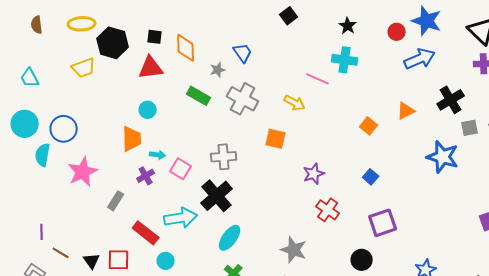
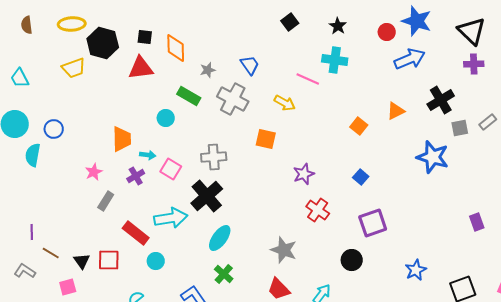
black square: (289, 16) -> (290, 22), moved
blue trapezoid: (243, 53) -> (250, 65), moved
cyan circle: (148, 110) -> (166, 118), moved
blue circle: (64, 129) -> (54, 129), size x0.7
pink star: (83, 172) -> (94, 172), moved, size x0.6

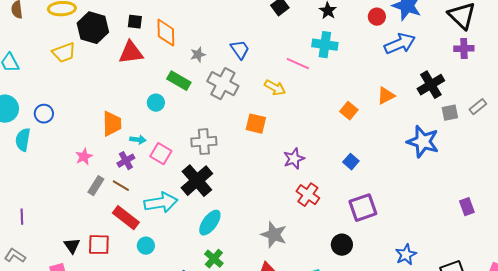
brown line: (51, 253) -> (121, 186), moved

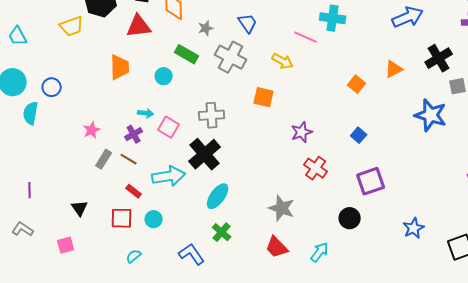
orange trapezoid: (112, 124) -> (120, 67), moved
red rectangle: (126, 218) -> (134, 191), size x0.6
red square: (99, 245) -> (122, 218), moved
black triangle: (72, 246) -> (80, 208), moved

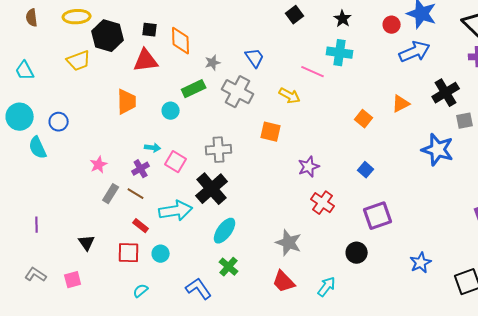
green rectangle: (187, 54) -> (194, 89), turned -55
cyan semicircle: (31, 113) -> (38, 148), turned -35
gray L-shape: (23, 229) -> (36, 275), moved

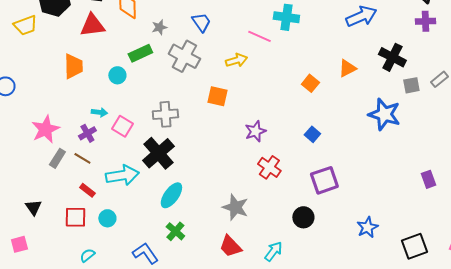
black cross: (446, 93) -> (392, 57), turned -32
yellow arrow: (290, 96) -> (236, 60), turned -45
pink star: (99, 165) -> (45, 129), size x1.6

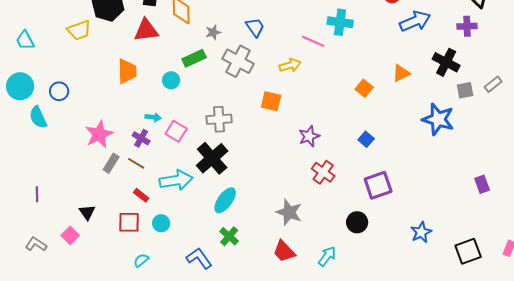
purple cross: (425, 21) -> (467, 26), moved
purple cross: (87, 133) -> (141, 138), turned -30
pink square: (19, 244) -> (70, 235), moved, turned -30

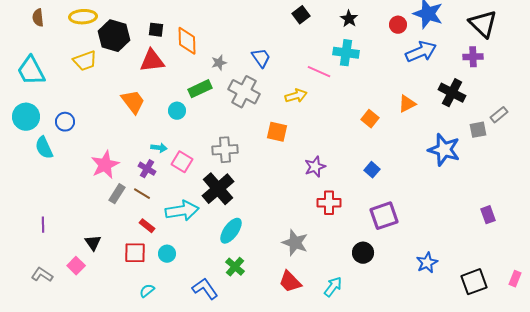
cyan trapezoid: (25, 40) -> (31, 71), size x1.5
orange trapezoid: (127, 71) -> (133, 102), turned -36
gray square: (465, 90) -> (478, 130), moved
red cross: (323, 172) -> (329, 203), turned -35

